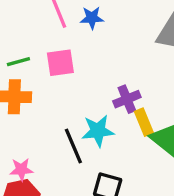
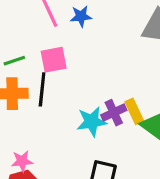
purple cross: (127, 99) -> (114, 113), moved
black line: (73, 146) -> (42, 89), moved, turned 32

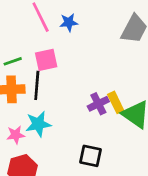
cyan star: (92, 122) -> (38, 124), moved
pink star: (22, 161) -> (16, 135), moved

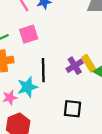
black line: (37, 85) -> (43, 70), moved

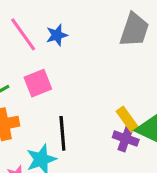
purple cross: (75, 66) -> (126, 139), moved, turned -35

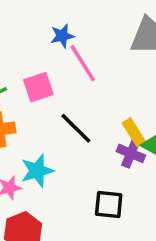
pink line: (23, 34) -> (83, 63), moved
black line: (62, 133) -> (76, 128), moved, turned -44

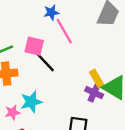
pink square: (38, 87) -> (34, 46), turned 30
black line: (76, 128) -> (45, 62), moved

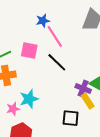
black line: (45, 62) -> (57, 62), moved
yellow rectangle: (97, 79) -> (88, 101), moved

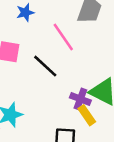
pink line: (55, 36) -> (63, 37), moved

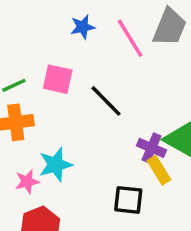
pink line: (63, 37) -> (130, 38), moved

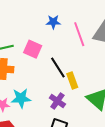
purple cross: (151, 148) -> (57, 101), moved
yellow rectangle: (159, 170) -> (72, 81), moved

